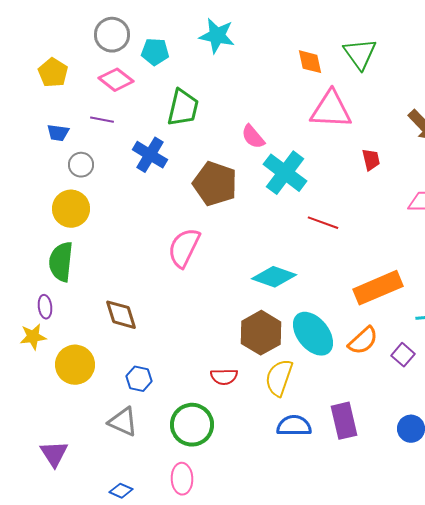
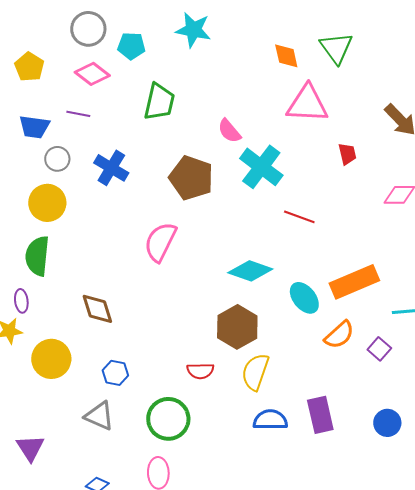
blue trapezoid: (58, 133) -> (34, 127), size x1.4
blue cross: (150, 155) -> (111, 168), moved
cyan ellipse: (313, 334) -> (304, 298), moved, size x0.7

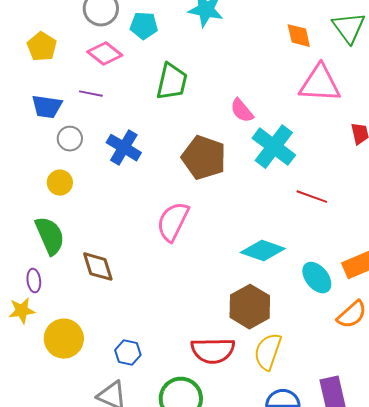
yellow circle: (47, 203) -> (60, 183), size x0.7
green semicircle: (37, 256) -> (50, 236), turned 150
brown diamond: (97, 309) -> (98, 267), moved
red semicircle: (200, 371) -> (213, 351), size x1.6

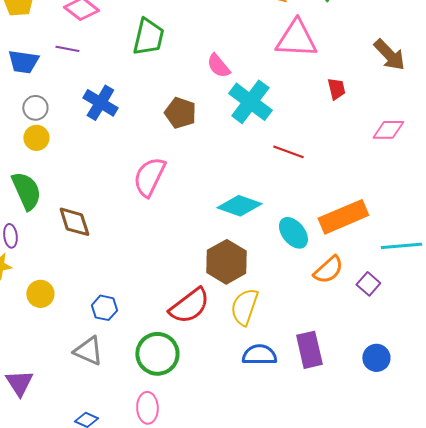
gray circle: (70, 139) -> (35, 108), moved
brown pentagon: (204, 158) -> (180, 113), size x0.7
yellow circle: (64, 339) -> (40, 294), size x0.7
red semicircle: (213, 351) -> (189, 306), turned -36

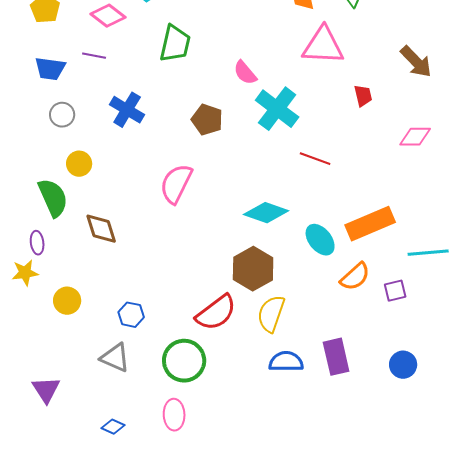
yellow circle: (36, 138) -> (79, 164), moved
purple square: (368, 284) -> (395, 291), turned 35

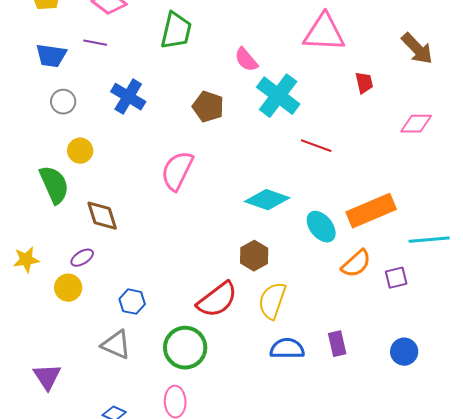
purple ellipse: (37, 243) -> (82, 258), moved, turned 65
brown hexagon: (253, 269) -> (254, 256), size x0.7
purple rectangle: (336, 357) -> (337, 344), size x0.7

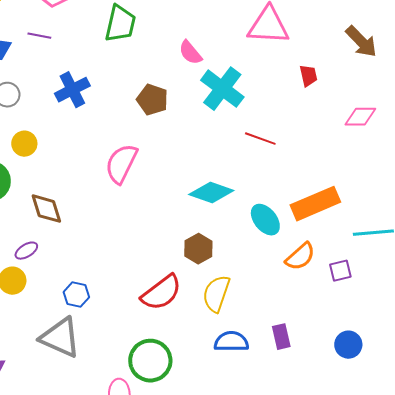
blue cross: (128, 97) -> (72, 90), turned 32
gray triangle: (116, 345) -> (60, 338), size x1.4
green circle: (185, 348) -> (150, 361), moved

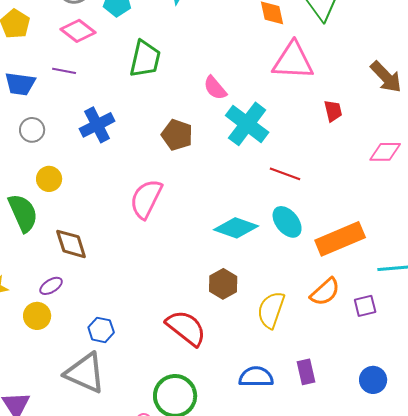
cyan ellipse: (265, 220) -> (287, 222), moved
red semicircle: (161, 293) -> (186, 328), turned -105
yellow semicircle: (216, 294) -> (271, 310), moved

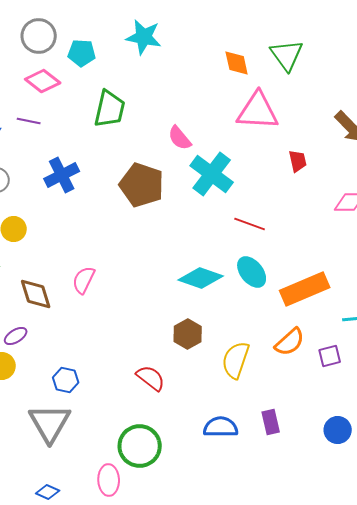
brown pentagon: (177, 135) -> (142, 185), size x1.4
pink semicircle: (146, 199) -> (84, 280), moved, size x0.7
red semicircle: (186, 328) -> (151, 378), size x0.7
gray triangle: (85, 373) -> (50, 423), turned 36

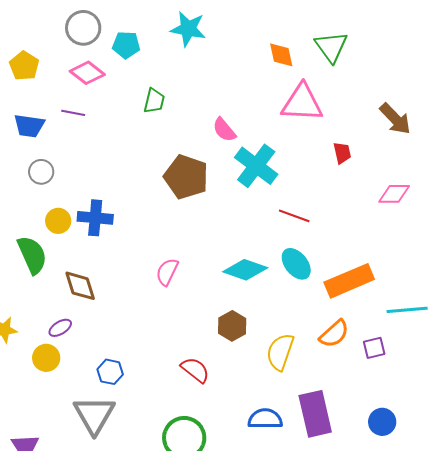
green trapezoid: (110, 109) -> (154, 101), size x0.7
blue cross: (62, 175) -> (95, 218), moved, turned 32
pink semicircle: (84, 280) -> (167, 272), moved
purple rectangle: (271, 422) -> (315, 414), size x1.8

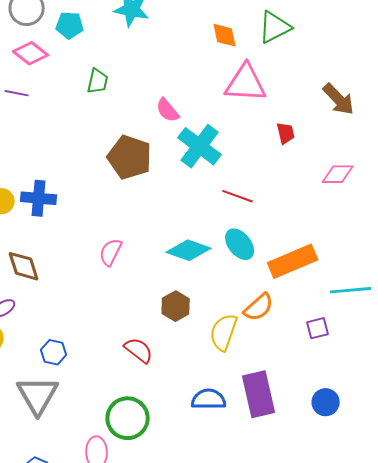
green triangle: (331, 47) -> (275, 27), turned 39
orange semicircle: (334, 334) -> (259, 307), moved

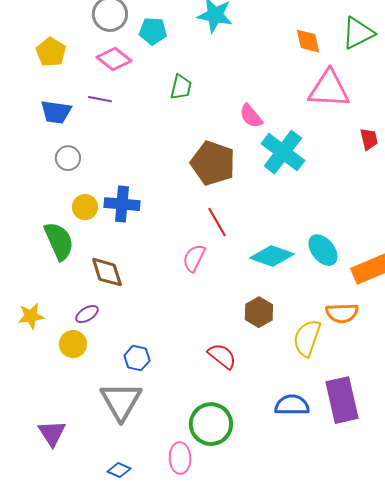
red line: (238, 196) -> (217, 222), moved, turned 40
orange semicircle: (259, 307) -> (342, 313), turned 40

